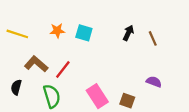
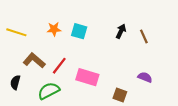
green semicircle: (52, 96) -> (49, 91), turned -100
pink rectangle: (97, 96) -> (87, 77), moved, turned -40

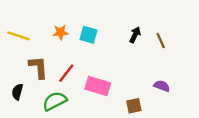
brown L-shape: (34, 60) -> (38, 67), turned 45
brown square: (120, 95) -> (134, 106), turned -32

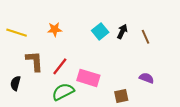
cyan square: (88, 35) -> (100, 31), moved, turned 35
green semicircle: (55, 101) -> (63, 92), moved

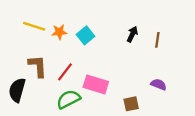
cyan square: (100, 31) -> (86, 35), moved
yellow line: (17, 33) -> (34, 26), moved
brown line: (145, 37) -> (157, 40), turned 32
black semicircle: (15, 83) -> (17, 90), size x1.5

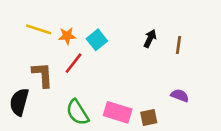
red line: (65, 72) -> (74, 63), moved
pink rectangle: (96, 84) -> (118, 112), moved
green semicircle: (68, 99) -> (77, 112), turned -95

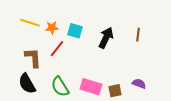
black arrow: (150, 39) -> (106, 38), moved, size x1.5
cyan square: (97, 40) -> (75, 31), turned -35
purple semicircle: (180, 95) -> (139, 84), moved
black semicircle: (19, 102) -> (27, 84), moved, turned -45

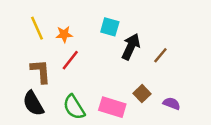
yellow line: (30, 23) -> (37, 28), turned 48
cyan square: (75, 31) -> (110, 27), moved
brown line: (138, 35) -> (160, 55), moved, turned 32
brown square: (115, 91) -> (142, 94), moved, turned -32

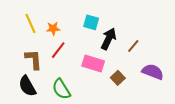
purple semicircle: (172, 103) -> (153, 72), moved, size x1.5
pink rectangle: (112, 107) -> (93, 63), moved

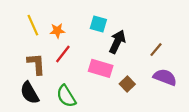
brown line: (133, 46) -> (156, 50), moved

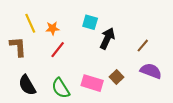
brown L-shape: (36, 64) -> (18, 47), moved
pink rectangle: (101, 68) -> (92, 83), moved

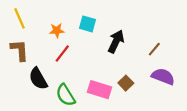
cyan square: (90, 22) -> (87, 24), moved
yellow line: (30, 23) -> (20, 18), moved
black semicircle: (27, 85) -> (38, 79), moved

